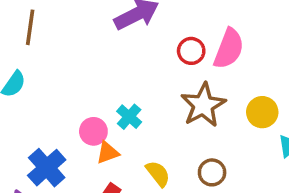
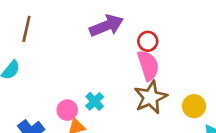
pink semicircle: (229, 49) -> (148, 65), moved, turned -44
red circle: (191, 51) -> (148, 41), moved

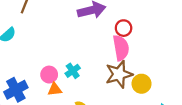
yellow circle: (194, 106) -> (142, 84), moved

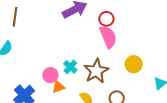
brown star: (119, 74) -> (96, 71), moved

